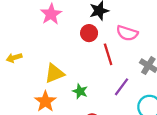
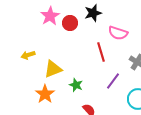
red circle: (89, 33) -> (70, 23), moved
yellow arrow: (14, 58) -> (28, 55), moved

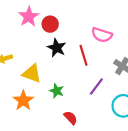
black star: (93, 13) -> (57, 48), moved, turned -30
yellow triangle: (53, 69) -> (32, 74), turned 42

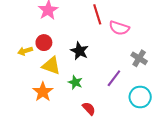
red circle: (50, 24) -> (44, 43), moved
black star: (57, 48) -> (79, 51), moved
red line: (83, 55) -> (97, 14), moved

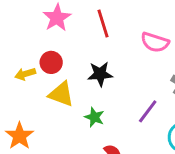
red line: (97, 14) -> (103, 24), moved
black star: (79, 51) -> (100, 74), turned -30
orange star: (43, 92) -> (19, 136), moved

